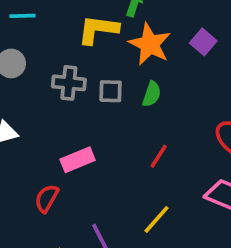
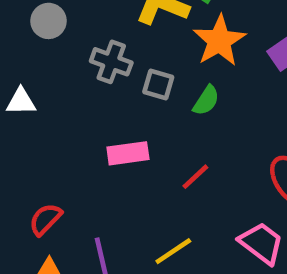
pink rectangle: (78, 160) -> (128, 153), moved
red semicircle: (47, 198) -> (45, 219), moved

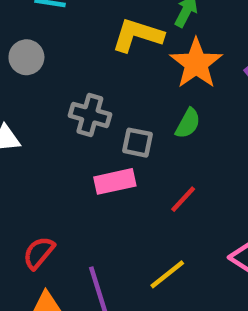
gray cross: (111, 62) -> (90, 115), moved
gray square: (158, 85) -> (137, 143), moved

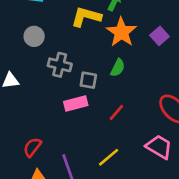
gray circle: (26, 57) -> (34, 36), moved

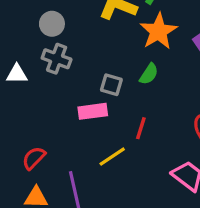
gray cross: (60, 65) -> (57, 59), moved
red line: (116, 113) -> (141, 128), turned -30
yellow line: (109, 157) -> (112, 157), moved

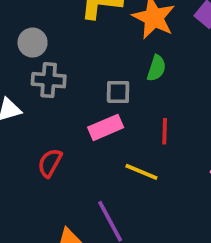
yellow line: (112, 157) -> (141, 172), turned 72
red semicircle: (34, 158) -> (50, 163), moved

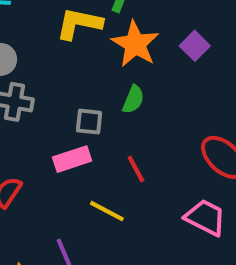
red line: (165, 131) -> (136, 169), turned -35

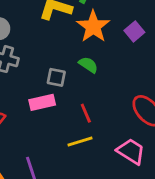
green semicircle: (133, 99) -> (88, 65), turned -84
yellow line: (107, 211) -> (80, 142), moved, turned -50

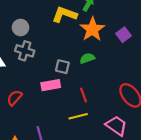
green semicircle: (88, 65) -> (87, 58), turned -56

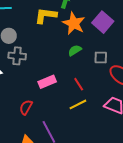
purple square: (123, 35) -> (103, 22), size x1.5
gray square: (62, 67) -> (101, 58), moved
red semicircle: (14, 98) -> (26, 107), moved

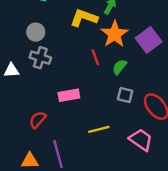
green semicircle: (75, 50) -> (120, 67), moved, turned -32
gray square: (101, 58) -> (125, 95), moved
red line: (79, 84) -> (95, 57), moved

